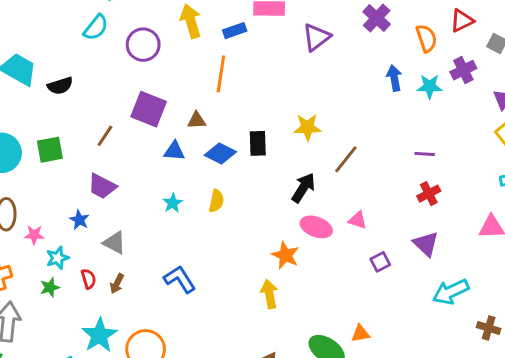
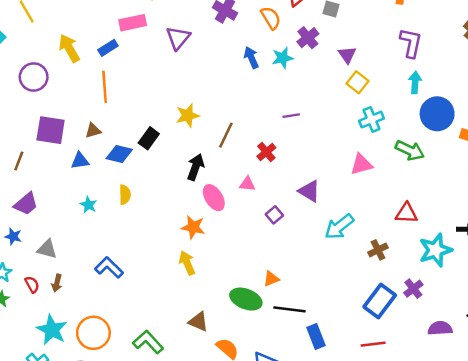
black rectangle: (258, 143) -> (149, 138), turned 50
purple trapezoid: (102, 186) -> (26, 204), turned -55
red cross: (429, 194) -> (266, 152), moved
pink ellipse: (316, 227) -> (214, 198), turned 50
brown cross: (489, 328) -> (378, 250), turned -30

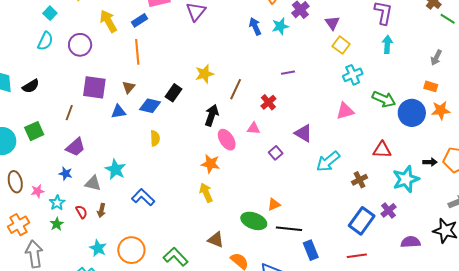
blue circle: (437, 114) -> (412, 113), moved
brown triangle: (93, 131) -> (129, 87), turned -32
cyan star: (88, 205) -> (115, 169), moved, size x1.5
cyan star: (52, 330) -> (98, 248), size x0.7

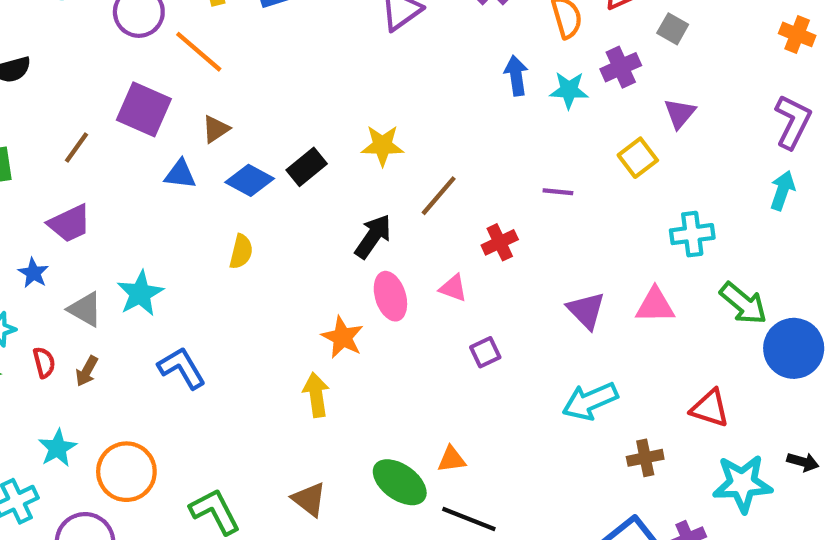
yellow square: (341, 45) -> (638, 158), moved
orange line: (137, 52) -> (199, 52), moved, turned -60
purple triangle: (303, 133) -> (586, 310), moved

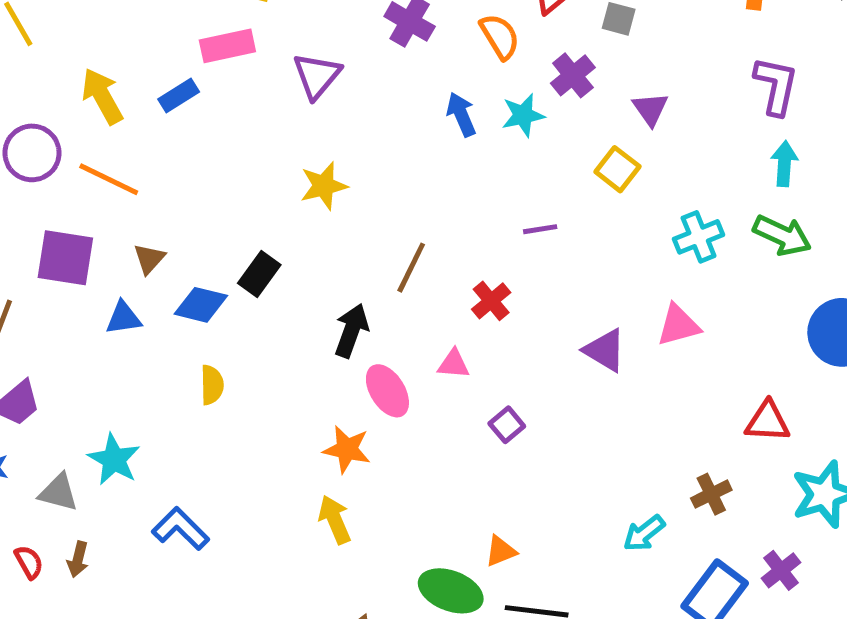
yellow star: (382, 145) -> (324, 186), moved
green arrow: (743, 303) -> (782, 235), moved
cyan arrow: (590, 401) -> (644, 533), moved, size x0.7

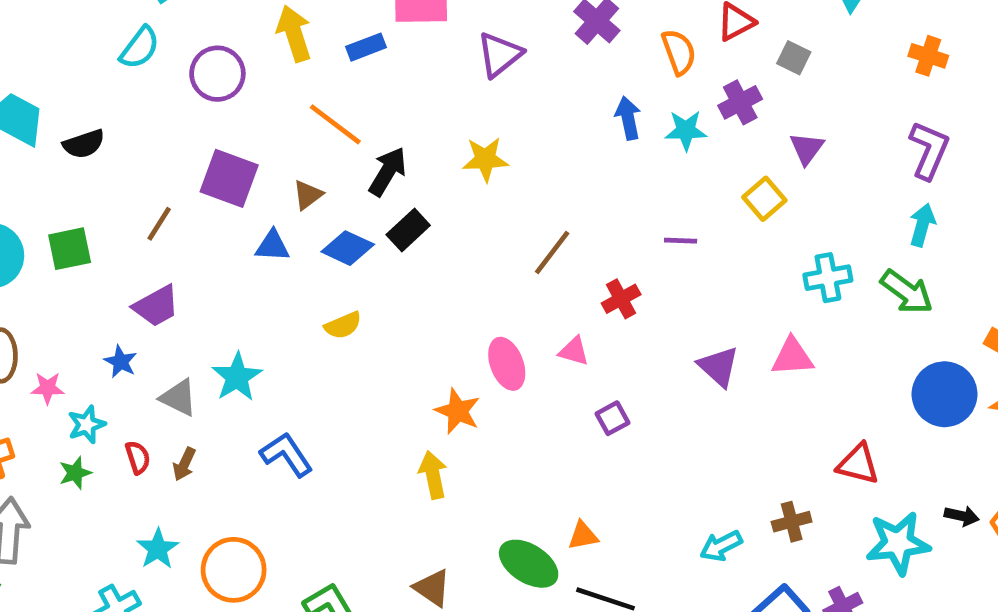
orange line: (109, 179) -> (335, 124), moved
black arrow: (351, 331) -> (388, 172), moved
yellow semicircle: (212, 385) -> (343, 325), turned 57

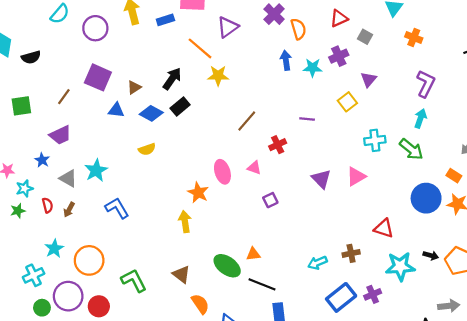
orange semicircle: (679, 52) -> (298, 29), moved
orange cross: (928, 56) -> (414, 37), moved
orange line: (335, 124) -> (200, 48), moved
pink triangle: (792, 357) -> (356, 176), turned -30

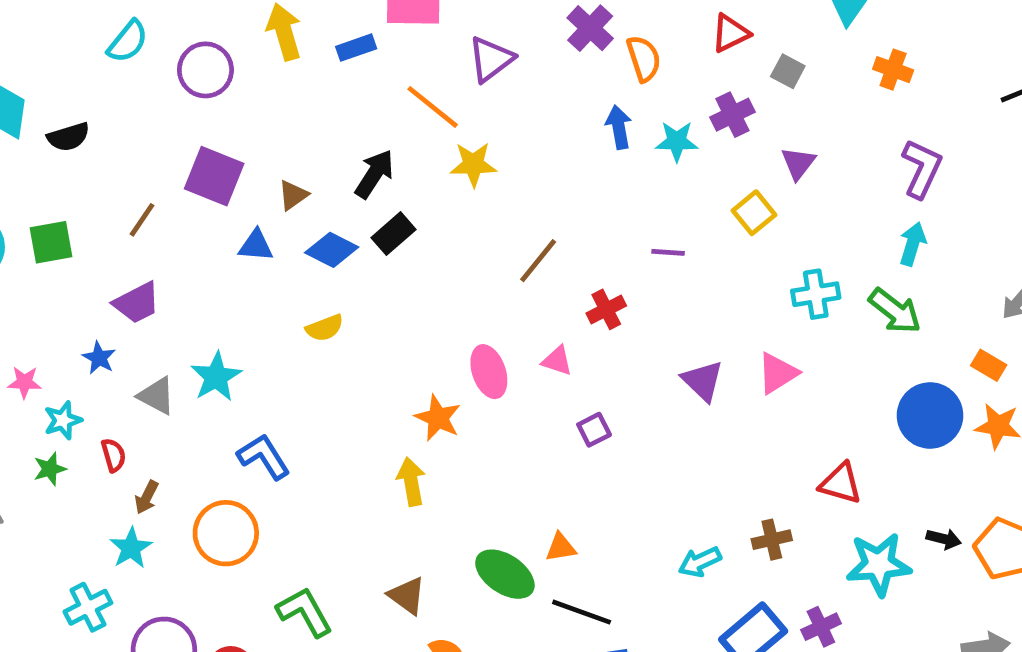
brown arrow: (69, 210) -> (147, 497), moved
orange circle: (89, 260) -> (226, 533), moved

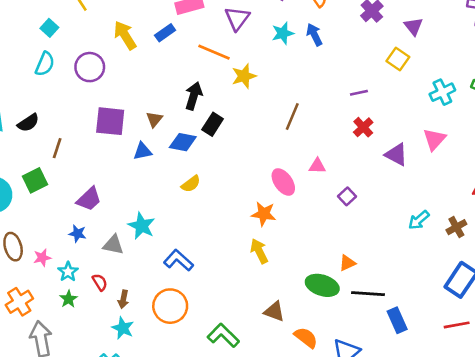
cyan star: (677, 141) -> (283, 33), moved
brown line: (142, 220) -> (57, 148), moved
red cross: (606, 309) -> (363, 127), moved
cyan arrow: (700, 562) -> (419, 220), moved

